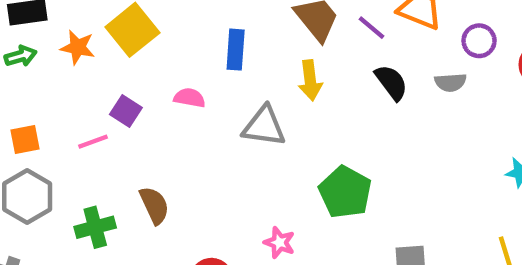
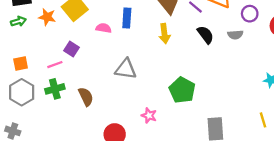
pink semicircle: (189, 98) -> (104, 28), moved
gray triangle: (264, 126) -> (126, 69), moved
green cross: (95, 227) -> (55, 89), moved

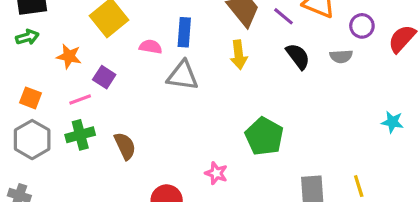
orange star: (47, 17) -> (69, 56), moved
orange square: (21, 63) -> (31, 98), turned 32
gray triangle: (126, 69) -> (183, 76), moved
yellow line: (263, 120) -> (359, 186), moved

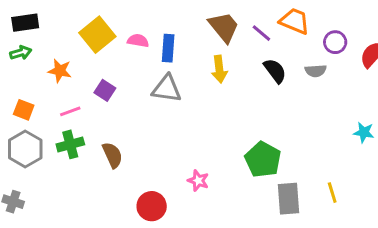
pink semicircle: (151, 47) -> (138, 41), moved
purple square: (104, 77) -> (105, 90), moved
green pentagon: (264, 136) -> (263, 160), moved

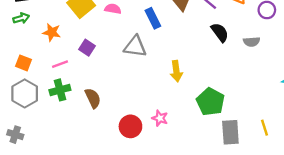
blue rectangle: (168, 48) -> (153, 18), moved, turned -30
yellow arrow: (219, 69) -> (176, 71), moved
gray semicircle: (316, 71) -> (252, 42), moved
red circle: (152, 206) -> (130, 126), moved

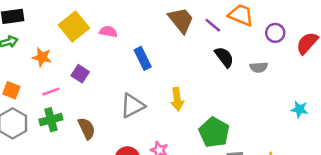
blue rectangle: (153, 18) -> (143, 58), moved
gray triangle: (135, 46) -> (132, 106), moved, turned -35

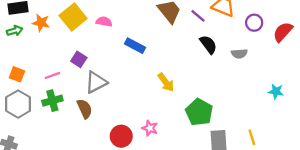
orange star: (42, 57) -> (41, 23), moved
blue rectangle: (143, 58) -> (135, 46), turned -36
yellow arrow: (177, 99) -> (166, 82), turned -30
gray triangle: (132, 106) -> (96, 82), moved

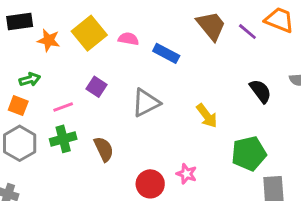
green arrow: (15, 31) -> (30, 79), moved
black semicircle: (208, 44) -> (260, 91), moved
blue rectangle: (135, 46) -> (166, 53), moved
gray triangle: (96, 82) -> (146, 103), moved
green pentagon: (199, 112) -> (249, 153), turned 30

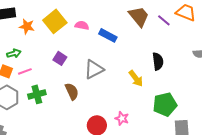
black semicircle: (260, 91) -> (158, 61), moved, turned 30
pink line: (63, 107) -> (25, 71), moved
brown semicircle: (104, 149) -> (72, 91), moved

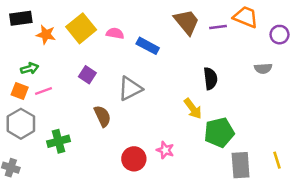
purple line: (164, 20) -> (218, 27), turned -48
yellow arrow: (136, 78) -> (193, 109), moved
green cross: (37, 94) -> (59, 141), moved

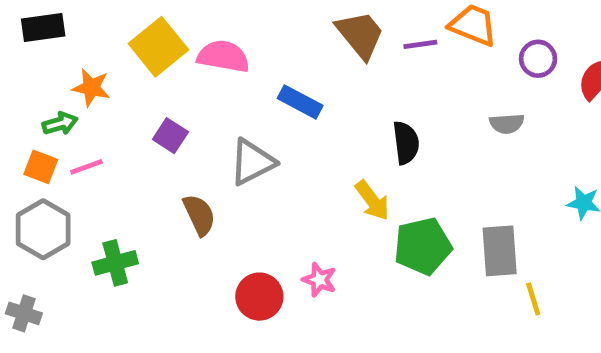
pink semicircle: (115, 33) -> (223, 56), size x1.5
orange star: (46, 35) -> (91, 88), moved
blue rectangle: (148, 46) -> (300, 102), moved
gray rectangle: (241, 165) -> (500, 251), moved

